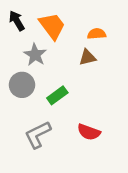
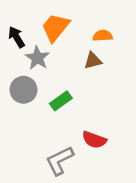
black arrow: (17, 21) -> (17, 37), moved
orange trapezoid: (52, 26) -> (55, 27), turned -104
gray L-shape: (38, 135) -> (60, 161), moved

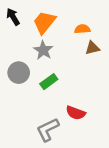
black arrow: (17, 37) -> (13, 17), moved
gray star: (37, 58) -> (43, 50), moved
brown triangle: (93, 61) -> (92, 48), moved

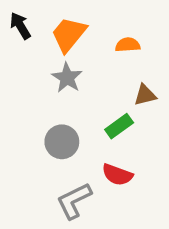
brown triangle: (92, 48) -> (145, 95), moved
gray circle: (19, 73) -> (62, 142), moved
green rectangle: (49, 82) -> (119, 126), moved

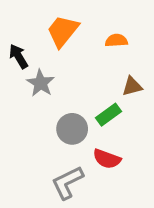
black arrow: (20, 26) -> (18, 56), moved
gray star: (67, 78) -> (41, 83), moved
gray circle: (62, 142) -> (72, 129), moved

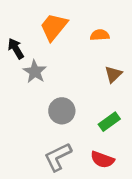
brown triangle: (132, 86) -> (113, 74), turned -30
green rectangle: (108, 115) -> (109, 122), moved
red semicircle: (107, 159) -> (102, 160), moved

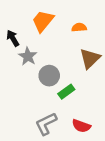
brown triangle: (113, 74) -> (90, 58), size x1.5
gray circle: (62, 111) -> (49, 76), moved
green rectangle: (109, 122) -> (66, 92), moved

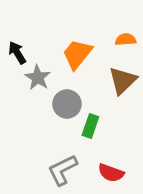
orange trapezoid: (43, 21) -> (77, 54), moved
orange semicircle: (79, 27) -> (126, 39), moved
green rectangle: (66, 92) -> (90, 126), turned -35

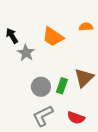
orange trapezoid: (77, 54) -> (53, 37), turned -95
brown triangle: (123, 81) -> (84, 78), moved
gray circle: (67, 104) -> (41, 87), moved

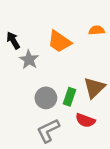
red semicircle: (76, 118) -> (85, 120), moved

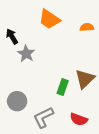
orange trapezoid: (59, 42) -> (49, 19), moved
gray circle: (46, 98) -> (17, 101), moved
red semicircle: (85, 120) -> (79, 119), moved

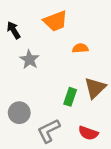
orange trapezoid: (49, 19) -> (55, 21), turned -55
orange semicircle: (87, 27) -> (80, 48), moved
black arrow: (12, 36) -> (14, 30), moved

